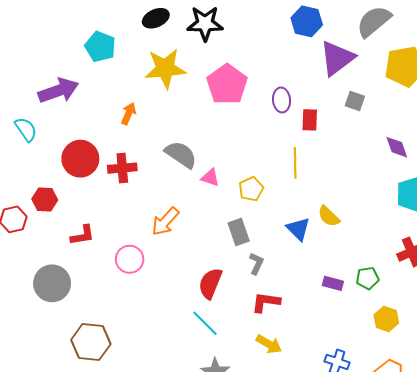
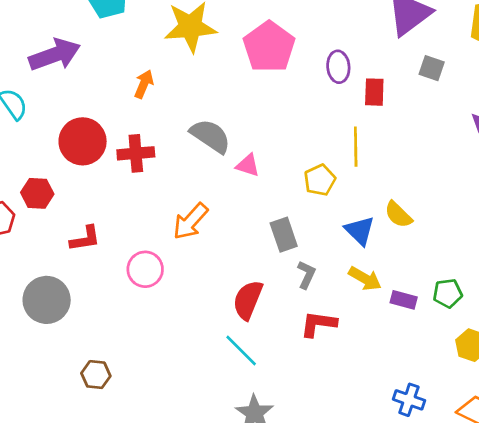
yellow pentagon: (251, 189) -> (320, 180), moved
brown hexagon: (91, 342) -> (96, 375), size x0.6
yellow arrow: (269, 344) -> (365, 279), moved

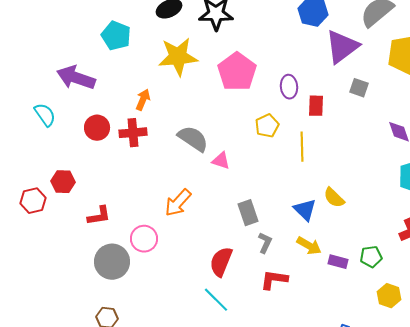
purple arrow: (55, 55) -> (76, 78), turned -141
red circle: (83, 141) -> (97, 128), moved, size x0.7
red cross: (136, 153) -> (133, 133), moved
yellow pentagon: (320, 180) -> (267, 126), moved
gray circle: (47, 300) -> (112, 262), moved

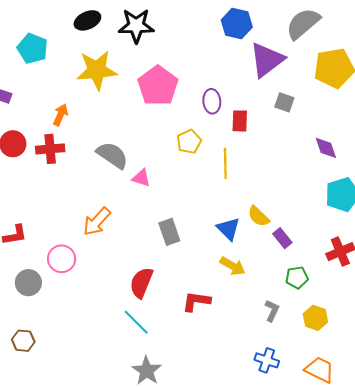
gray L-shape: (265, 243) -> (272, 311), moved
gray circle: (112, 262) -> (28, 283), size x0.7
purple rectangle: (338, 262) -> (282, 238), moved, turned 36

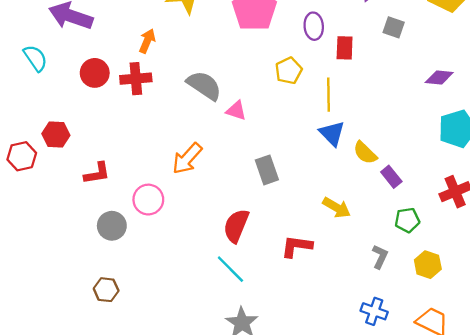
purple diamond: (326, 148) -> (439, 77), turned -65
blue triangle: (228, 229) -> (332, 133), moved

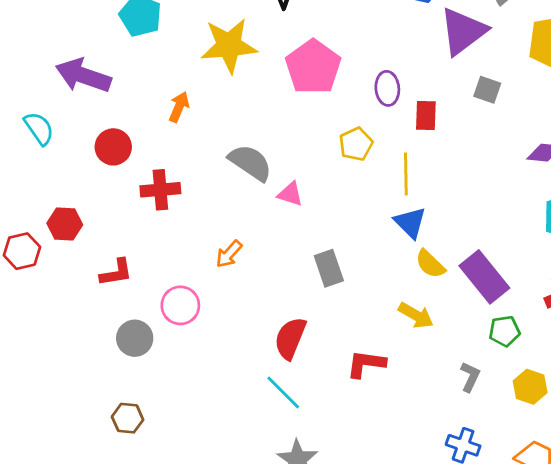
red cross: (136, 79) -> (160, 190), moved
yellow semicircle: (365, 153) -> (430, 264), moved
orange arrow: (187, 158) -> (229, 254), size x0.7
purple rectangle: (391, 177) -> (484, 277), size x1.8

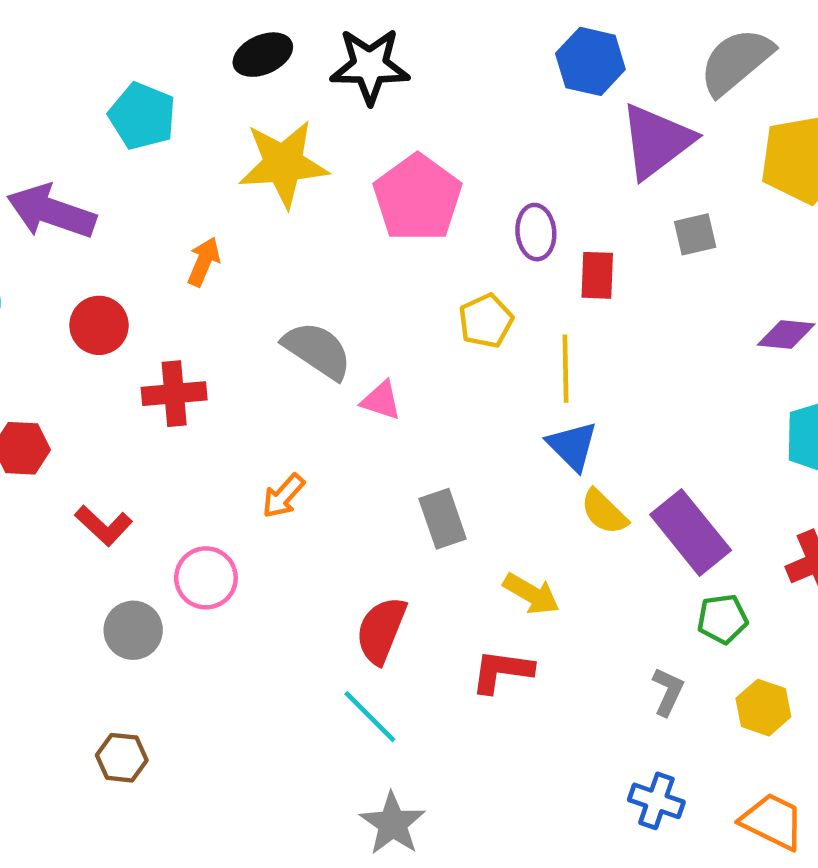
gray square: (487, 90) -> (695, 234), turned -32
red L-shape: (116, 273) -> (104, 526), turned 52
yellow arrow: (416, 315) -> (531, 594), moved

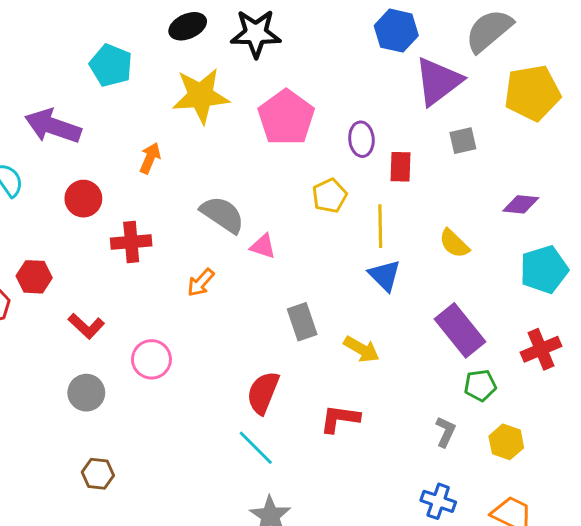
orange arrow: (283, 496) -> (201, 283), moved
yellow semicircle: (604, 512) -> (454, 243), moved
yellow arrow: (531, 594) -> (361, 349), moved
gray circle: (133, 630) -> (86, 393), moved

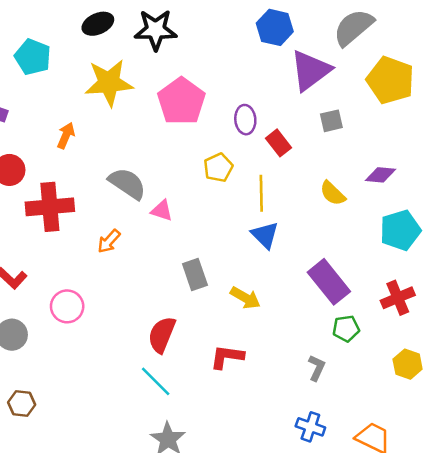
yellow pentagon: (532, 93) -> (390, 80), turned 30
red rectangle: (401, 167) -> (279, 143), turned -40
red cross: (131, 242) -> (50, 207), size x1.4
yellow semicircle: (454, 243) -> (333, 193), moved
yellow hexagon: (506, 442) -> (408, 364), moved

